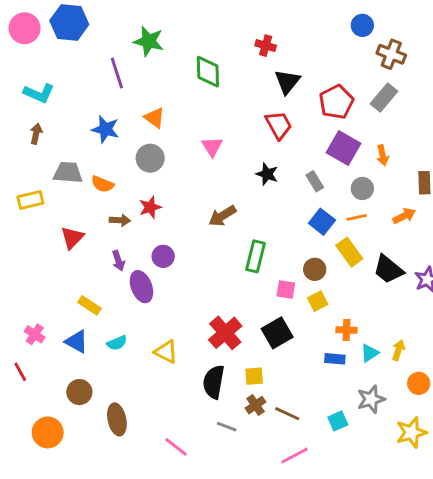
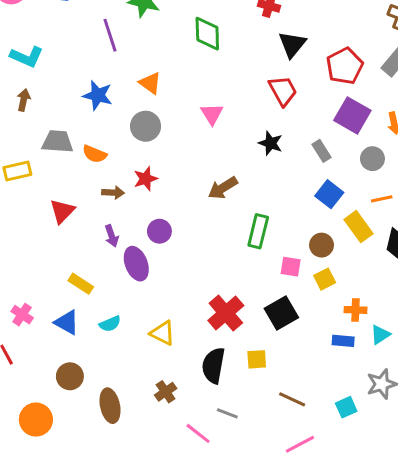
orange line: (357, 217) -> (382, 199), moved
brown cross: (256, 405) -> (166, 392), moved
pink line: (176, 447) -> (198, 433), moved

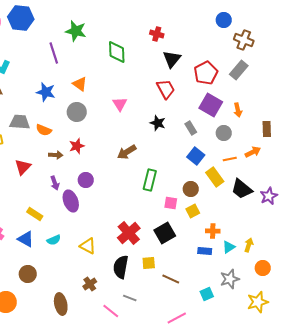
brown line: (292, 399) -> (171, 279), moved
brown ellipse: (110, 406) -> (61, 304), moved

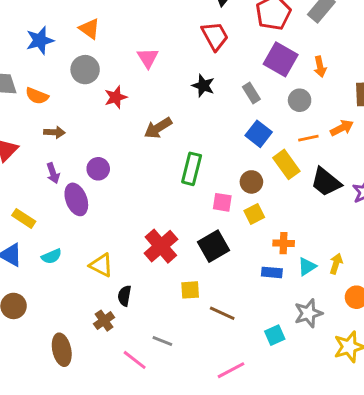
blue star: (46, 92) -> (40, 40), turned -30
red star: (77, 146) -> (116, 97), moved
black semicircle: (121, 267) -> (124, 296), moved, size x0.6

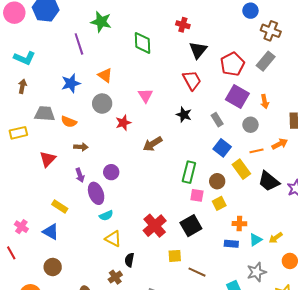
green rectangle: (192, 169) -> (189, 172), moved
cyan semicircle: (52, 256) -> (106, 216), moved
yellow arrow: (336, 264) -> (276, 238), turned -144

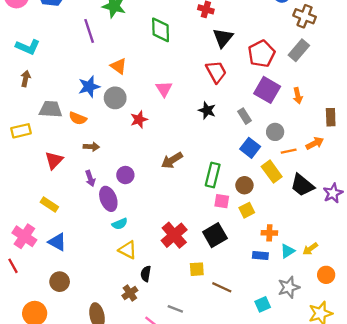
blue star: (71, 83) -> (89, 87), moved
gray circle: (250, 125) -> (275, 132), moved
brown arrow: (153, 144) -> (172, 160), moved
yellow rectangle: (60, 206) -> (49, 205), moved
pink cross: (21, 227) -> (24, 236), size x1.5

